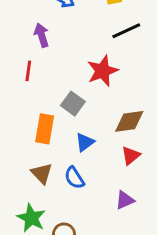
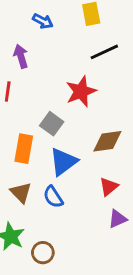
blue triangle: (85, 142) -> (63, 162), size x1.5
red triangle: (131, 156) -> (109, 187), moved
purple triangle: (125, 200) -> (118, 219), moved

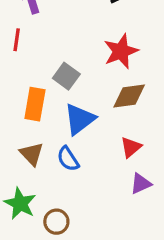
red star: (81, 91) -> (121, 51), moved

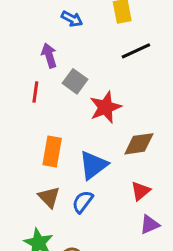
red star: (121, 51) -> (105, 107), moved
gray square: (66, 76) -> (75, 81), moved
blue semicircle: (68, 159) -> (83, 202), turned 70

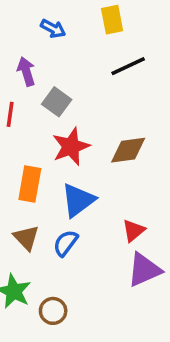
red star: (105, 107) -> (71, 147), moved
brown diamond: (139, 144) -> (128, 150), moved
purple triangle: (150, 225) -> (144, 270), size x1.5

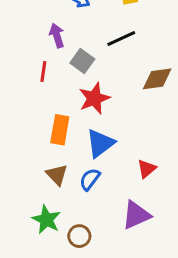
black line: (128, 66) -> (121, 39), moved
brown diamond: (128, 150) -> (157, 79), moved
purple triangle: (144, 270) -> (136, 215), moved

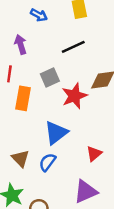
gray square: (82, 61) -> (50, 78), moved, turned 30
red star: (94, 98) -> (74, 96), moved
orange rectangle: (60, 130) -> (23, 98), moved

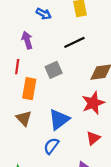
red star: (74, 96) -> (93, 103), moved
brown triangle: (21, 158) -> (24, 118), moved

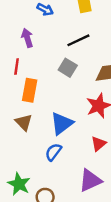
gray square: (54, 70) -> (68, 68), moved, turned -35

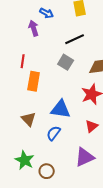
purple arrow: (27, 38) -> (34, 28), moved
brown triangle: (24, 122) -> (29, 119), moved
blue triangle: (62, 123) -> (61, 109), turned 45

